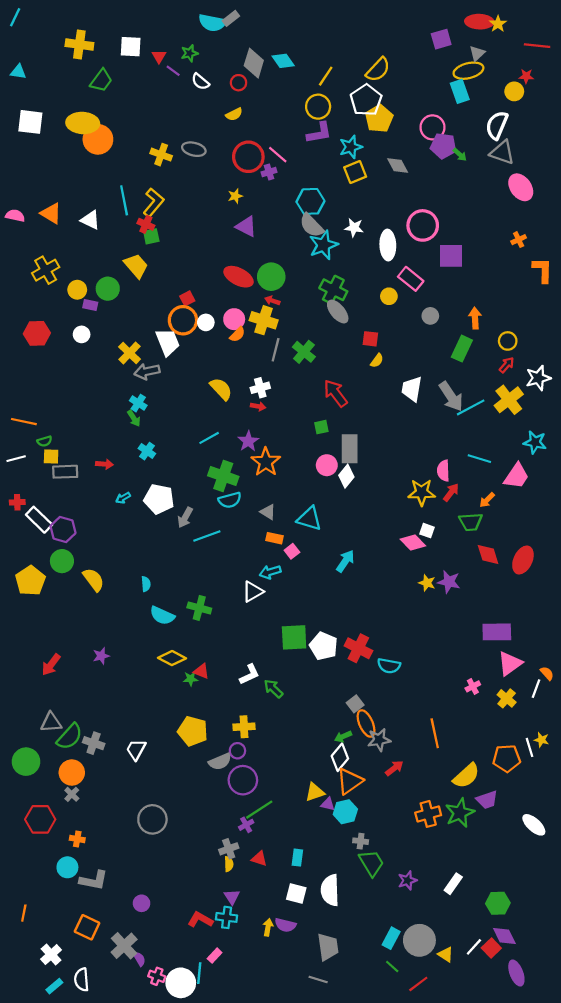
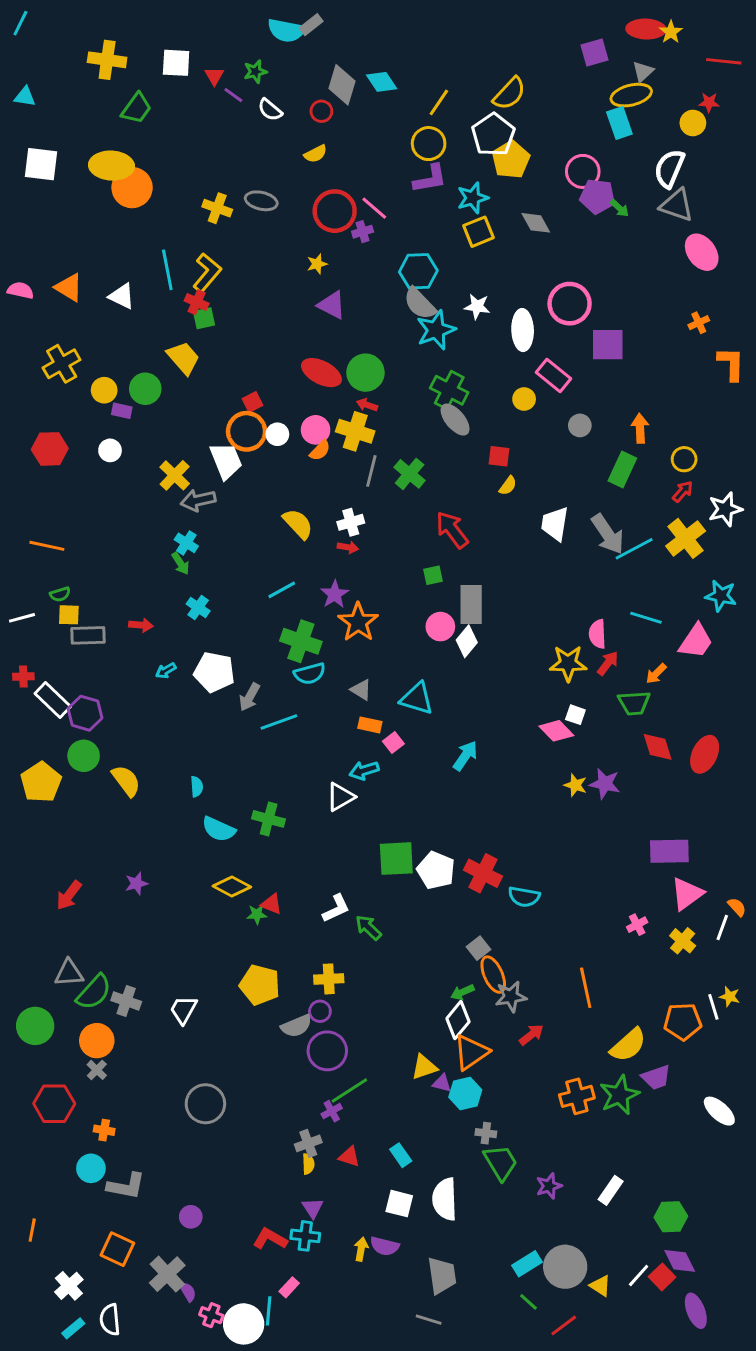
orange line: (24, 422) -> (47, 546), moved
cyan rectangle: (297, 858) -> (401, 1155), turned -42
cyan rectangle: (391, 938) -> (527, 1264), turned 30

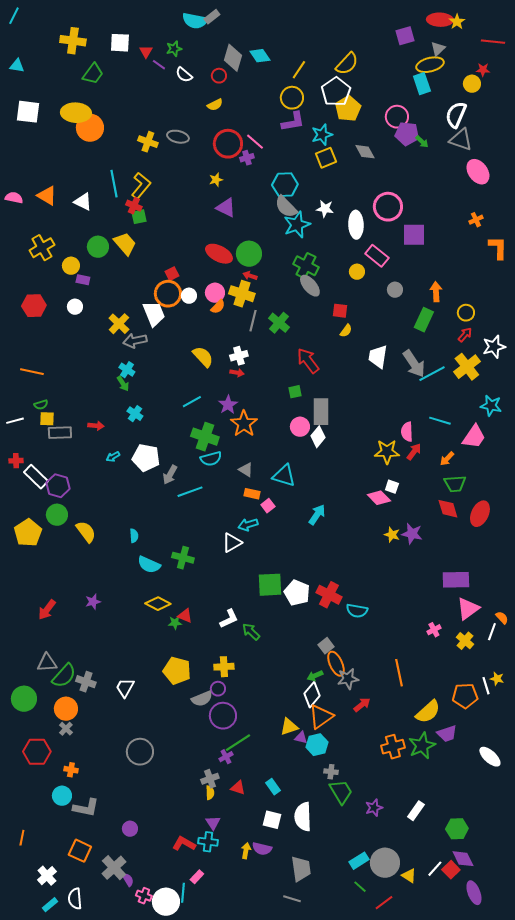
green circle: (145, 389) -> (98, 247), moved
green trapezoid: (634, 703) -> (455, 484), moved

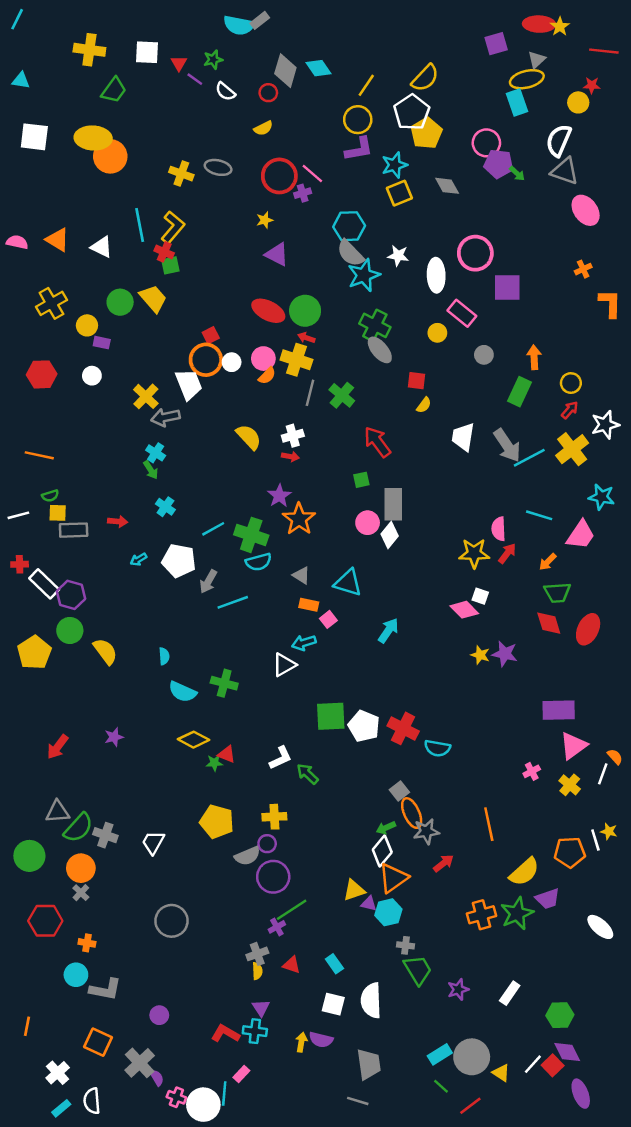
cyan line: (192, 402) -> (213, 529), moved

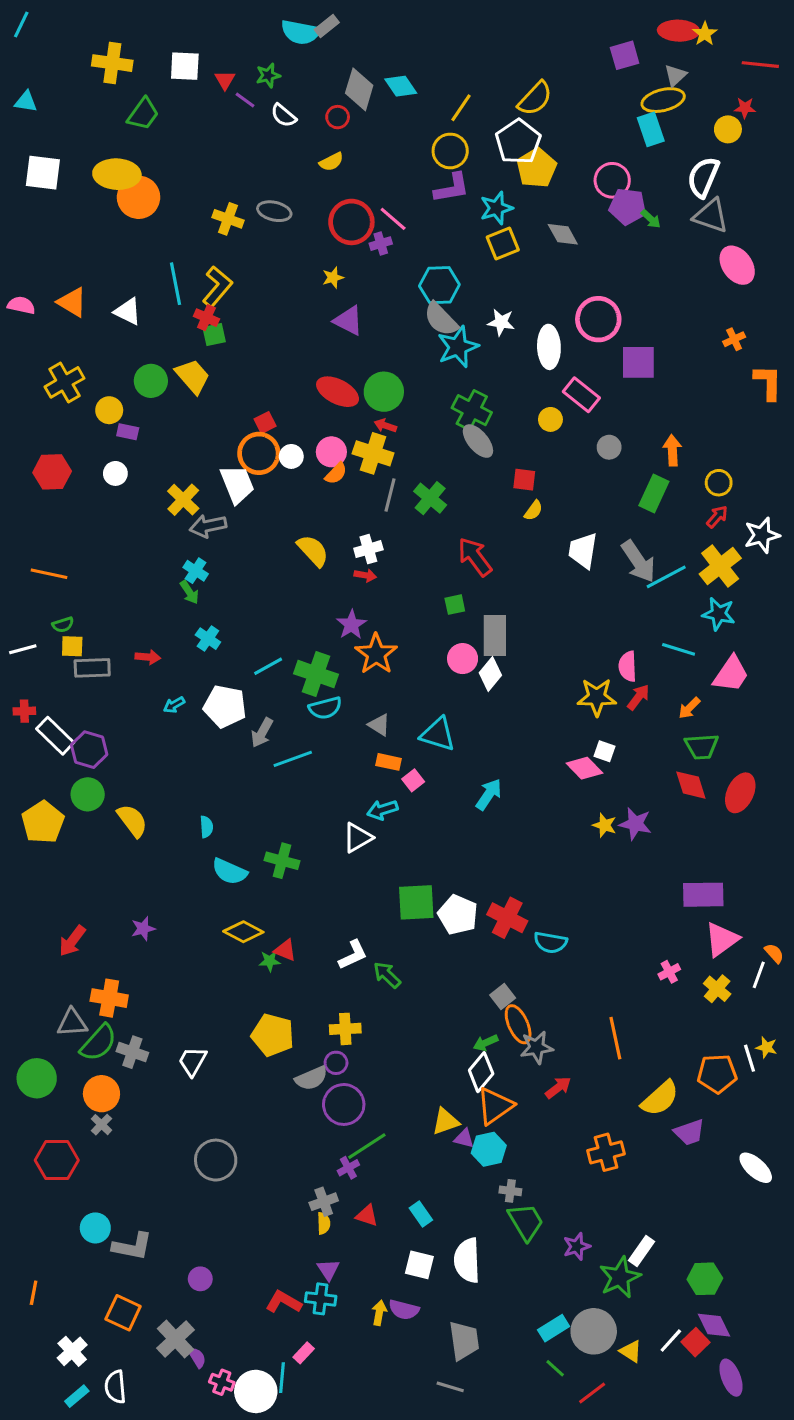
cyan star: (602, 497) -> (719, 614), moved
green star: (517, 913) -> (620, 1277), moved
orange cross: (87, 943) -> (109, 998), moved, size x1.6

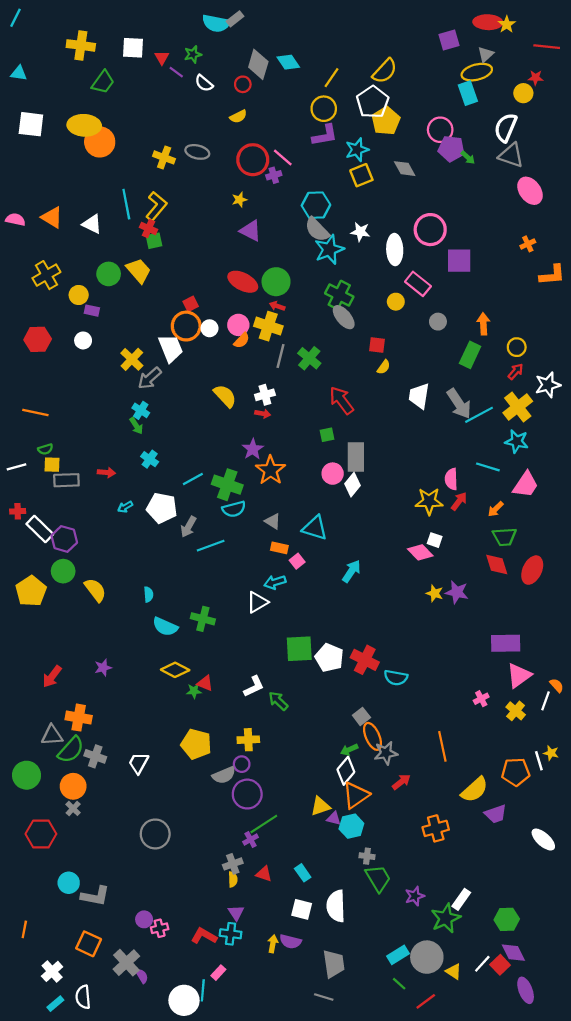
orange L-shape: (768, 382) -> (552, 275), turned 84
gray arrow: (208, 526) -> (150, 378), turned -30
pink cross: (222, 1382) -> (160, 928), moved, turned -35

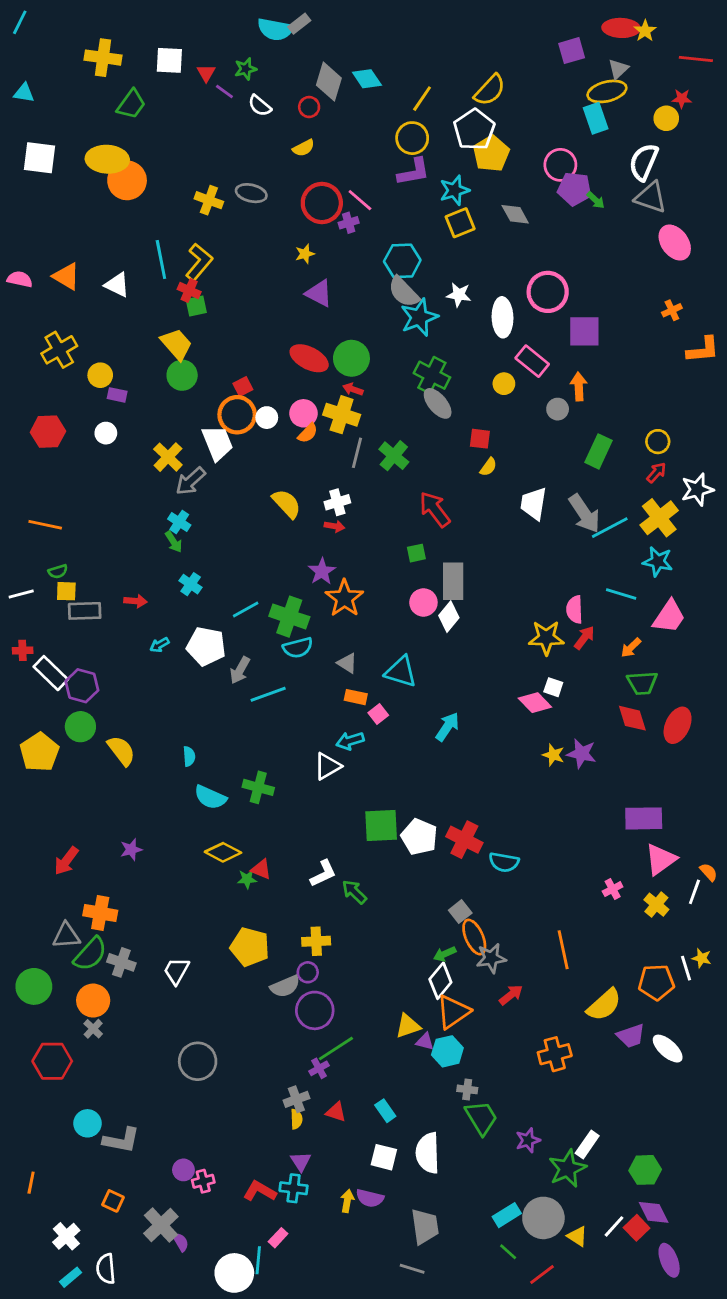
green circle: (109, 274) -> (182, 375), moved
orange arrow: (483, 324) -> (579, 386), moved
white ellipse: (543, 840) -> (668, 1049), moved
orange square: (89, 944) -> (113, 1201), size x0.7

